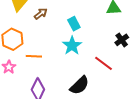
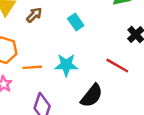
cyan star: (72, 46) -> (66, 65), moved, turned -30

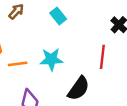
red line: (117, 66) -> (102, 57), turned 70

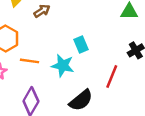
cyan rectangle: (58, 16) -> (81, 44), moved

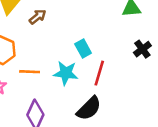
red line: (112, 77) -> (99, 73), moved

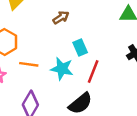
brown arrow: (38, 17) -> (61, 18), moved

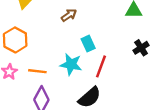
orange line: (29, 64) -> (37, 71), moved

